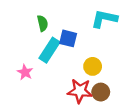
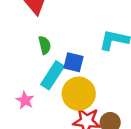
yellow circle: (93, 66) -> (79, 94), moved, size x1.6

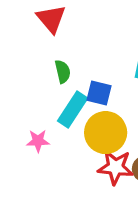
pink star: (25, 100) -> (38, 141), turned -30

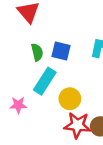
blue square: (99, 93) -> (61, 51), moved
yellow circle: (106, 133) -> (70, 99), size x0.7

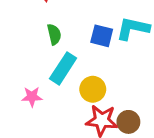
blue square: (61, 51) -> (102, 36), moved

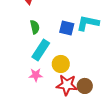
pink star: (32, 97) -> (36, 75), moved

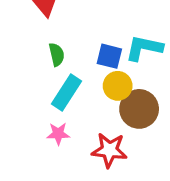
yellow circle: (61, 64) -> (118, 86), moved
brown circle: (85, 86) -> (139, 109), moved, size x1.5

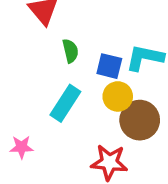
green semicircle: (57, 55) -> (70, 51), moved
pink star: (58, 134) -> (21, 147), moved

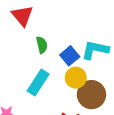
blue square: (109, 66) -> (70, 56), turned 36

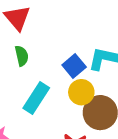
green semicircle: (42, 45) -> (22, 56), moved

